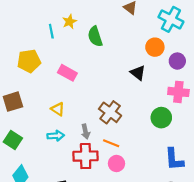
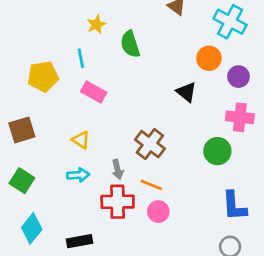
cyan line: (51, 31) -> (81, 58), moved

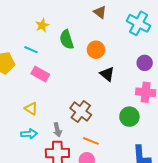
cyan line: (81, 58) -> (31, 50), turned -56
orange circle: (209, 58) -> (96, 50), moved
orange line: (151, 185) -> (91, 141), moved

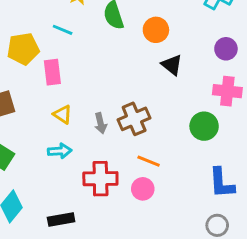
pink rectangle: (40, 74) -> (52, 72), moved, turned 54
brown cross: (81, 112) -> (134, 119), turned 30
gray arrow: (57, 130) -> (100, 123), moved

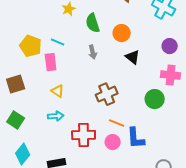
cyan line: (63, 30) -> (58, 42), moved
yellow pentagon: (23, 49) -> (31, 46), turned 30
gray arrow: (100, 123) -> (93, 52), moved
blue L-shape: (222, 183) -> (136, 138), moved

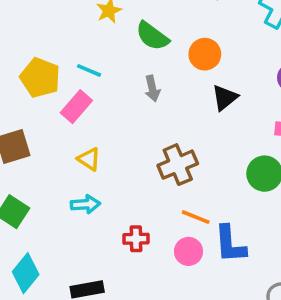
green semicircle: (93, 23) -> (152, 36), turned -36
black triangle: (133, 57) -> (225, 98), turned 42
pink rectangle: (51, 62) -> (76, 107), turned 48
red cross: (84, 135) -> (136, 239), size x0.6

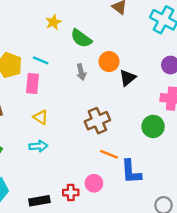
orange circle: (205, 54) -> (109, 62), moved
pink rectangle: (76, 107) -> (32, 84), turned -36
red cross: (136, 239) -> (71, 193), moved
pink circle: (189, 251) -> (94, 183), moved

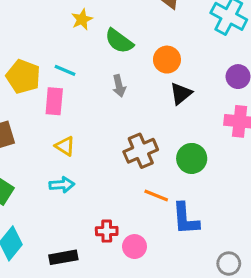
orange circle: (109, 62) -> (167, 60), moved
green circle: (153, 126) -> (192, 158), moved
pink circle: (94, 183) -> (135, 247), moved
red cross: (71, 193) -> (107, 231), moved

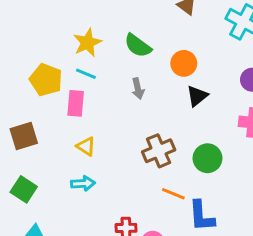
yellow star: (82, 19) -> (87, 43), moved, size x1.4

